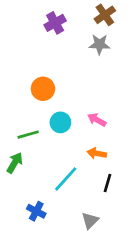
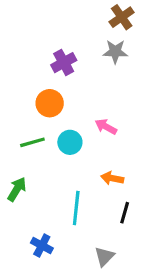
purple cross: (55, 23) -> (64, 63), moved
pink arrow: (97, 120) -> (106, 127), moved
green line: (28, 135) -> (32, 142), moved
cyan line: (66, 179) -> (76, 208), turned -36

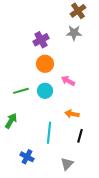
orange circle: (50, 103) -> (45, 64), moved

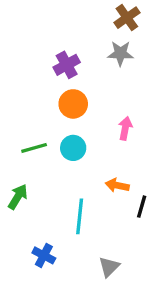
pink arrow: (68, 81) -> (125, 128), moved, turned 72
black line: (80, 136) -> (142, 207), moved

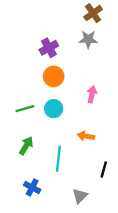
green arrow: (18, 197) -> (26, 146), moved
black line: (142, 207) -> (104, 170), moved

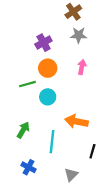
brown cross: (93, 13) -> (73, 12), moved
pink arrow: (92, 94) -> (82, 67), moved
green line: (25, 109) -> (27, 84), moved
orange arrow: (86, 136) -> (76, 121), size x1.5

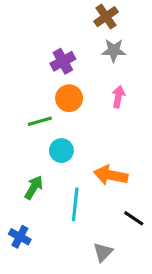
cyan circle: (48, 97) -> (61, 151), moved
black line: (92, 151) -> (134, 218), turned -72
blue cross: (29, 167) -> (20, 237), moved

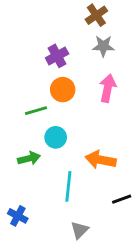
pink arrow: (118, 97) -> (108, 88), size x1.4
green arrow: (34, 187) -> (29, 158), moved, turned 45
black line: (134, 218) -> (122, 199), turned -54
gray triangle: (103, 252) -> (80, 230), moved

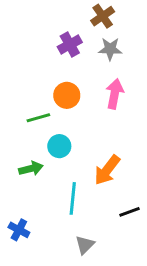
purple cross: (57, 56) -> (70, 44), moved
orange arrow: (101, 160) -> (107, 170), turned -64

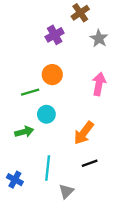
gray star: (110, 49) -> (99, 38), moved, turned 30
pink arrow: (115, 94) -> (99, 84), moved
cyan line: (73, 198) -> (48, 168), moved
black line: (130, 212) -> (90, 163), moved

